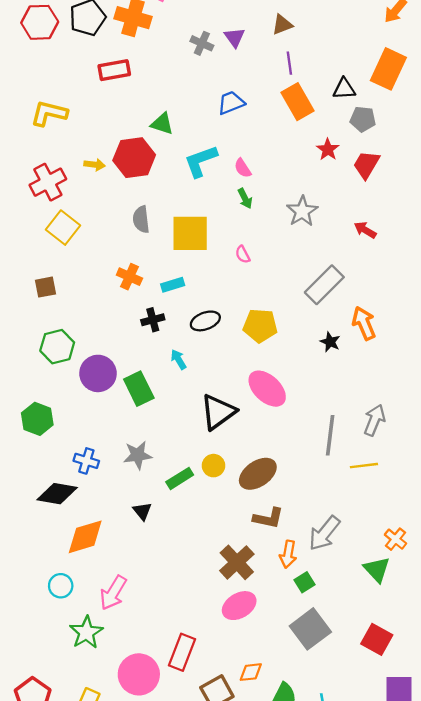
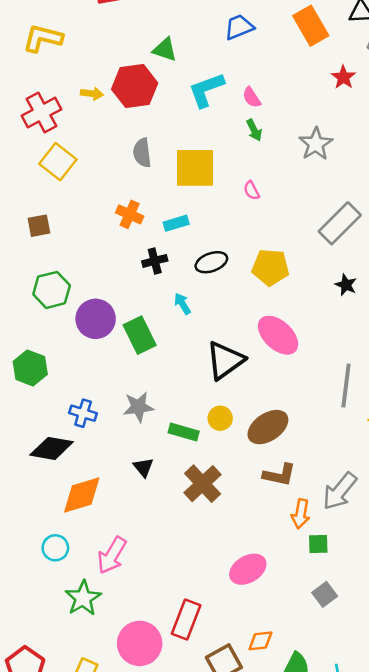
green rectangle: (180, 478) -> (184, 432), turned 48
brown cross: (237, 562) -> (203, 484), moved
green square: (304, 582) -> (318, 544), turned 30
gray square: (310, 629) -> (325, 594), size x0.6

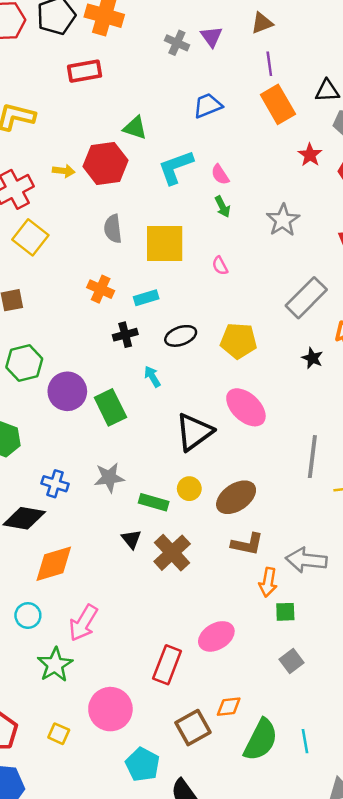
black triangle: (143, 467) -> (131, 539), moved
gray arrow: (340, 491) -> (306, 560), turned 57
red rectangle: (186, 620) -> (167, 665), moved

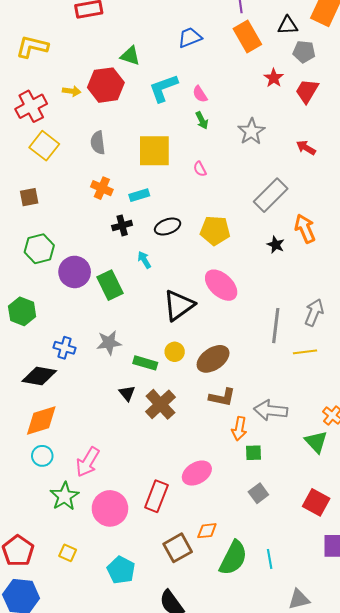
gray semicircle: (113, 229) -> (98, 143), moved
orange diamond: (54, 564) -> (41, 421), moved
pink circle: (110, 709) -> (110, 508), moved
cyan pentagon: (142, 765) -> (121, 570), moved

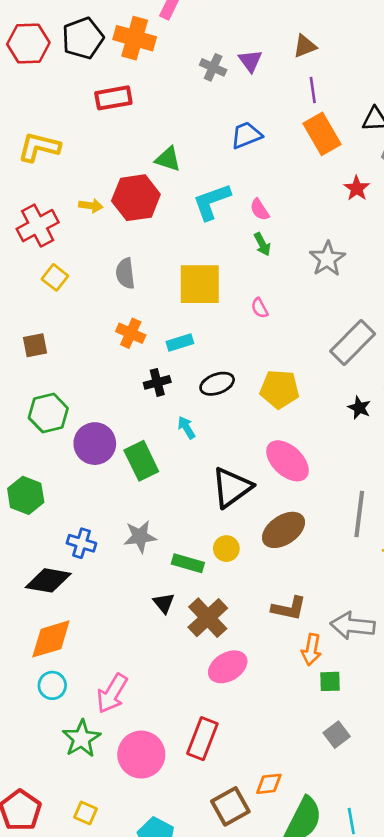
yellow square: (44, 146) -> (55, 277), size x0.7
brown ellipse: (213, 359) -> (284, 530), moved
pink ellipse: (197, 473) -> (228, 667), moved

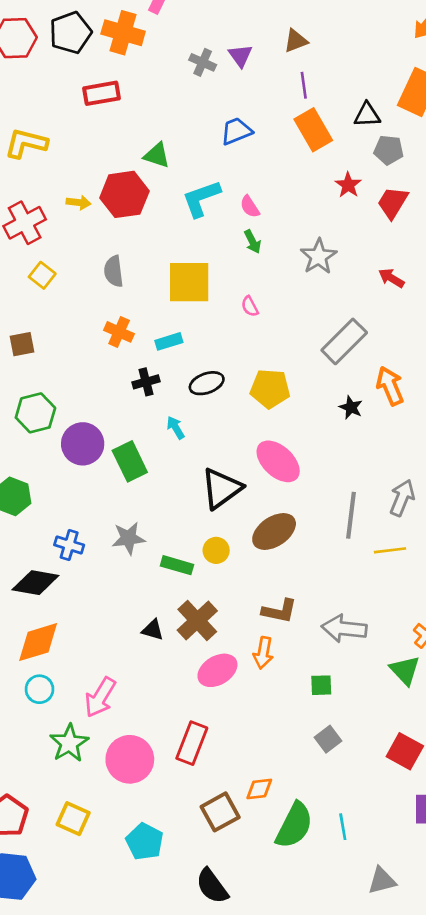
black triangle: (164, 603) -> (153, 630), moved, turned -35
orange arrow: (311, 650) -> (263, 653), moved
yellow square: (85, 813) -> (73, 819), size x1.4

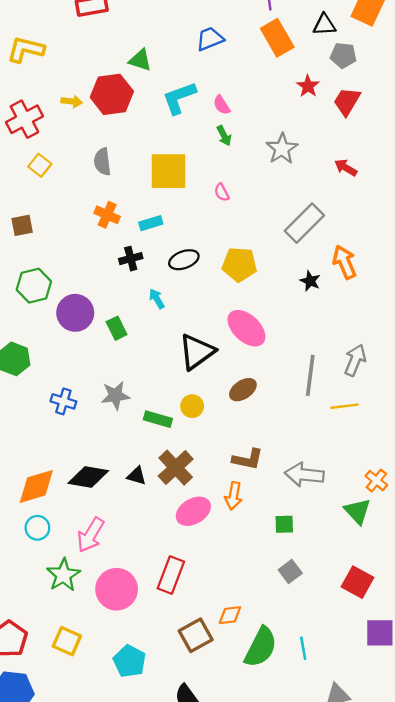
green rectangle: (130, 461) -> (117, 328), size x0.7
brown ellipse: (274, 531) -> (243, 390), size x0.7
black diamond: (35, 583) -> (88, 477), moved

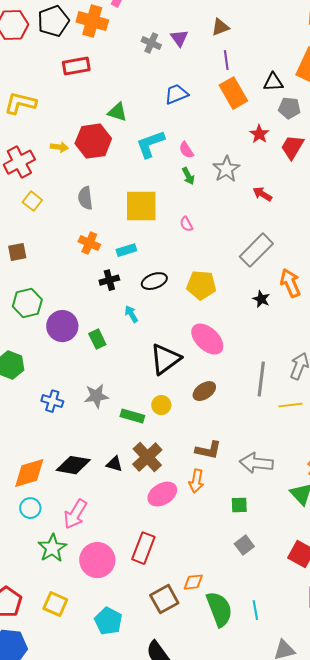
gray star: (282, 149) -> (226, 169), moved
red arrow: (346, 168) -> (262, 194), moved
green semicircle: (261, 647) -> (219, 609), turned -48

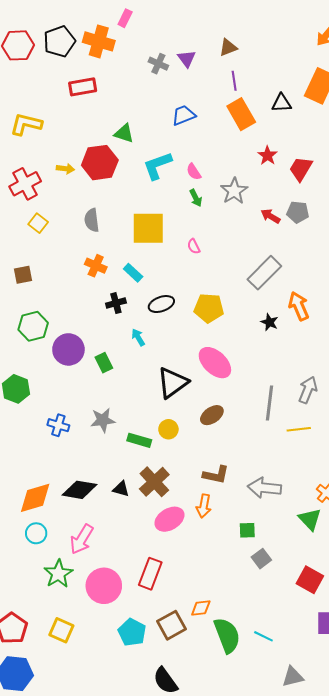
gray pentagon: (289, 108) -> (298, 212), moved
cyan rectangle: (126, 250) -> (133, 273), turned 60
gray square: (244, 545) -> (261, 559), moved
cyan line: (255, 610) -> (263, 636), turned -54
cyan pentagon: (108, 621) -> (132, 632), moved

